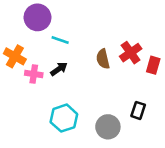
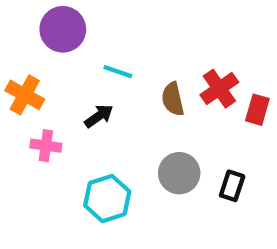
cyan line: (60, 40) -> (118, 72), moved
pink cross: (34, 74) -> (46, 146), moved
gray circle: (108, 127) -> (179, 173), moved

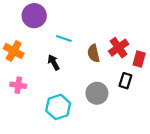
black arrow: (99, 116) -> (54, 62), turned -84
pink cross: (46, 146) -> (18, 85), moved
black rectangle: (232, 186) -> (125, 81), moved

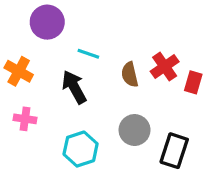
black arrow: (54, 62) -> (74, 87), size x1.5
black rectangle: (125, 81) -> (174, 151), moved, size x1.5

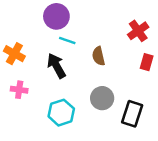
purple circle: (47, 22) -> (56, 16), moved
red cross: (165, 67) -> (138, 31), moved

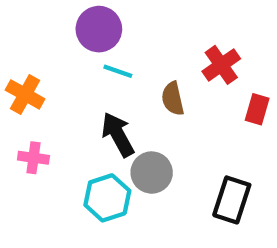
red cross: (138, 31) -> (221, 65), moved
black arrow: (56, 66) -> (118, 135), moved
gray circle: (102, 98) -> (152, 173), moved

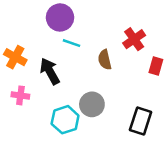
black arrow: (118, 135) -> (50, 71), moved

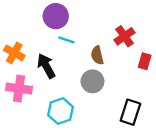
pink cross: (20, 95) -> (19, 88), size x1.5
gray circle: (92, 104) -> (92, 81), moved

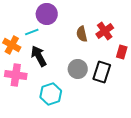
cyan line: (66, 40) -> (32, 32), moved, turned -40
brown semicircle: (97, 55) -> (82, 34), moved
black rectangle: (130, 112) -> (102, 72), moved

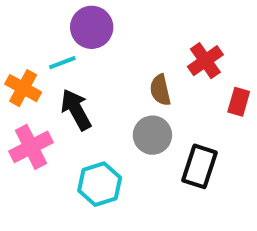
brown semicircle: (82, 34) -> (160, 90), moved
black rectangle: (102, 72) -> (199, 166), moved
pink cross: (16, 75) -> (31, 147), turned -35

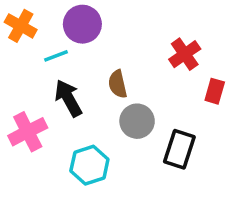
orange cross: (23, 88) -> (21, 26), moved
brown semicircle: (160, 90) -> (118, 84), moved

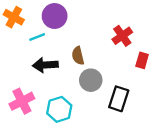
black arrow: (68, 98) -> (45, 65), turned -65
pink cross: (28, 132) -> (22, 101), moved

